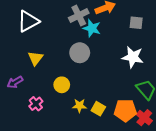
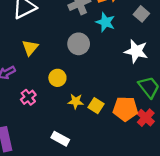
gray square: (136, 23) -> (141, 14), turned 32
cyan star: (92, 28) -> (105, 22), moved

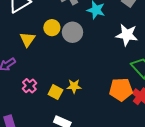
yellow circle: (57, 78) -> (52, 28), moved
yellow square: (96, 106) -> (55, 92), moved

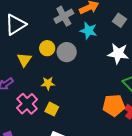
pink cross: (29, 86) -> (27, 104), size x1.5
yellow star: (74, 86) -> (48, 83), moved

